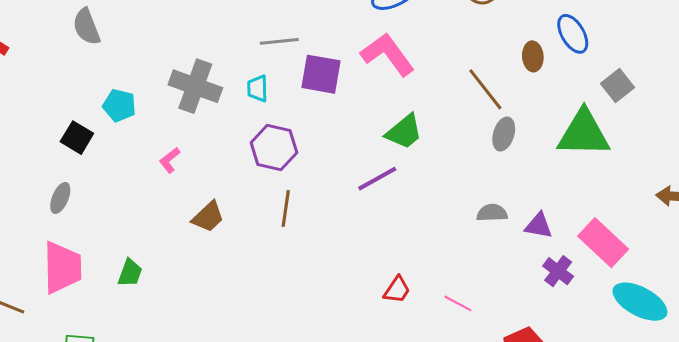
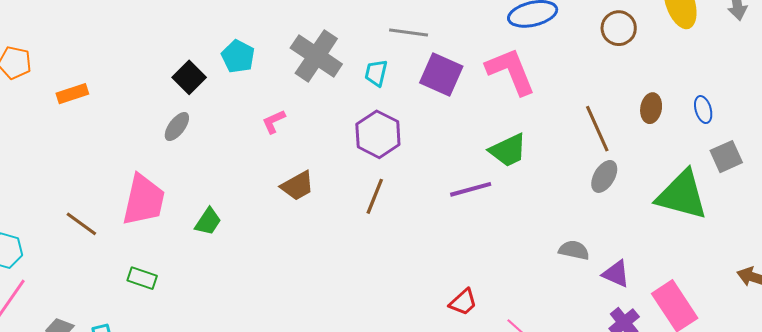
blue ellipse: (573, 34) -> (703, 109), moved, size x0.7
gray ellipse: (60, 198) -> (177, 127), moved

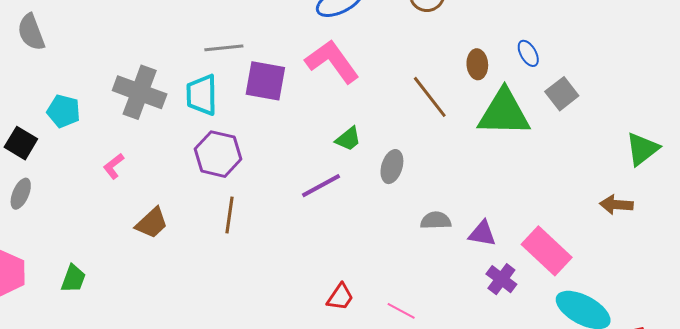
cyan trapezoid: (376, 73) -> (202, 95), size x1.5
green trapezoid: (508, 150) -> (348, 139), size x0.7
gray ellipse: (604, 176) -> (392, 167), moved
green triangle: (682, 195) -> (504, 113), moved

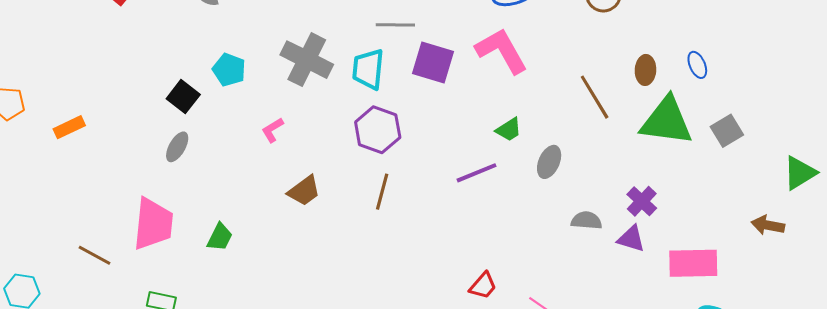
gray square: (562, 94) -> (727, 131), moved
pink rectangle: (547, 251) -> (693, 263), turned -51
purple cross: (501, 279) -> (642, 201), moved

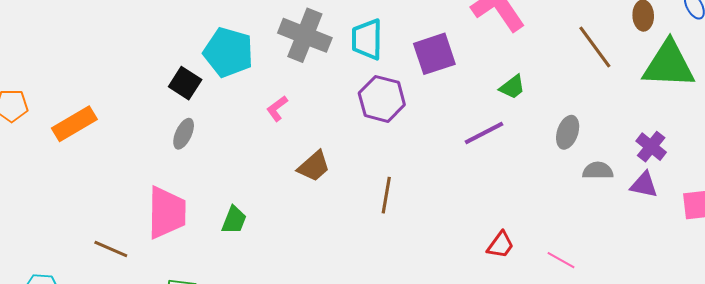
purple square: (433, 63) -> (434, 54), moved, turned -30
cyan pentagon: (229, 70) -> (228, 52), size x1.5
orange rectangle: (69, 127) -> (74, 124), size x1.4
gray ellipse: (549, 162) -> (568, 132), moved
brown line: (382, 192) -> (386, 195), moved

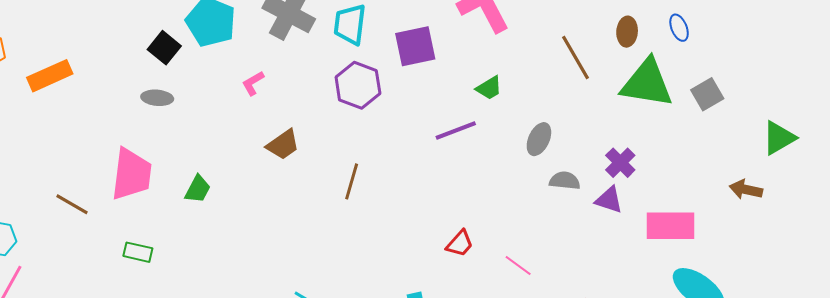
gray ellipse: (184, 134) -> (157, 98), turned 64

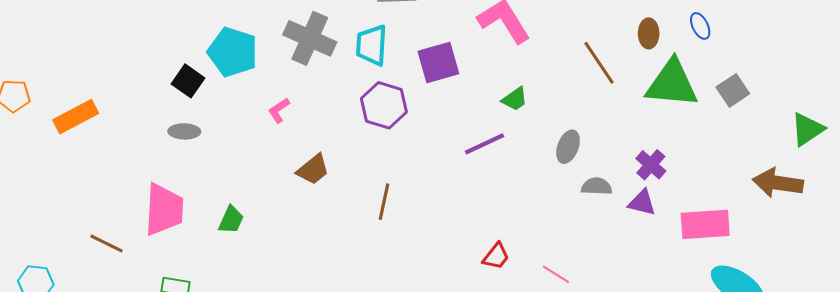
brown arrow: (746, 190) -> (778, 183), size x1.5

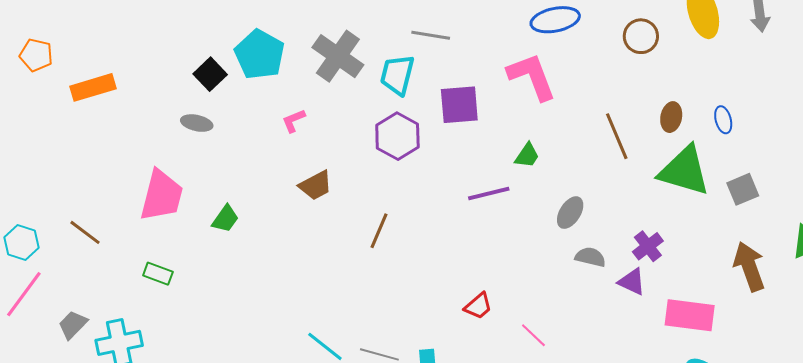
green trapezoid: (515, 99) -> (527, 155), turned -32
brown arrow: (778, 183) -> (749, 267), moved, turned 51
brown line: (107, 243) -> (85, 232), moved

